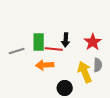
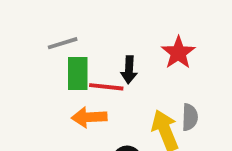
red star: (93, 42) -> (178, 53), moved
gray line: (17, 51) -> (63, 43), moved

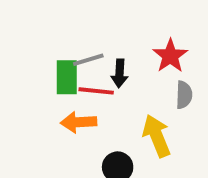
gray line: (63, 43) -> (88, 60), moved
gray semicircle: (190, 117) -> (184, 95), moved

